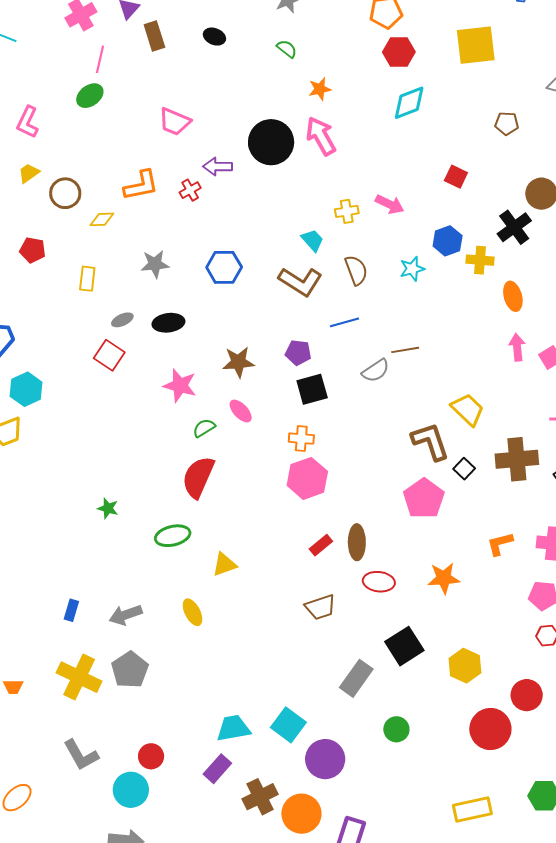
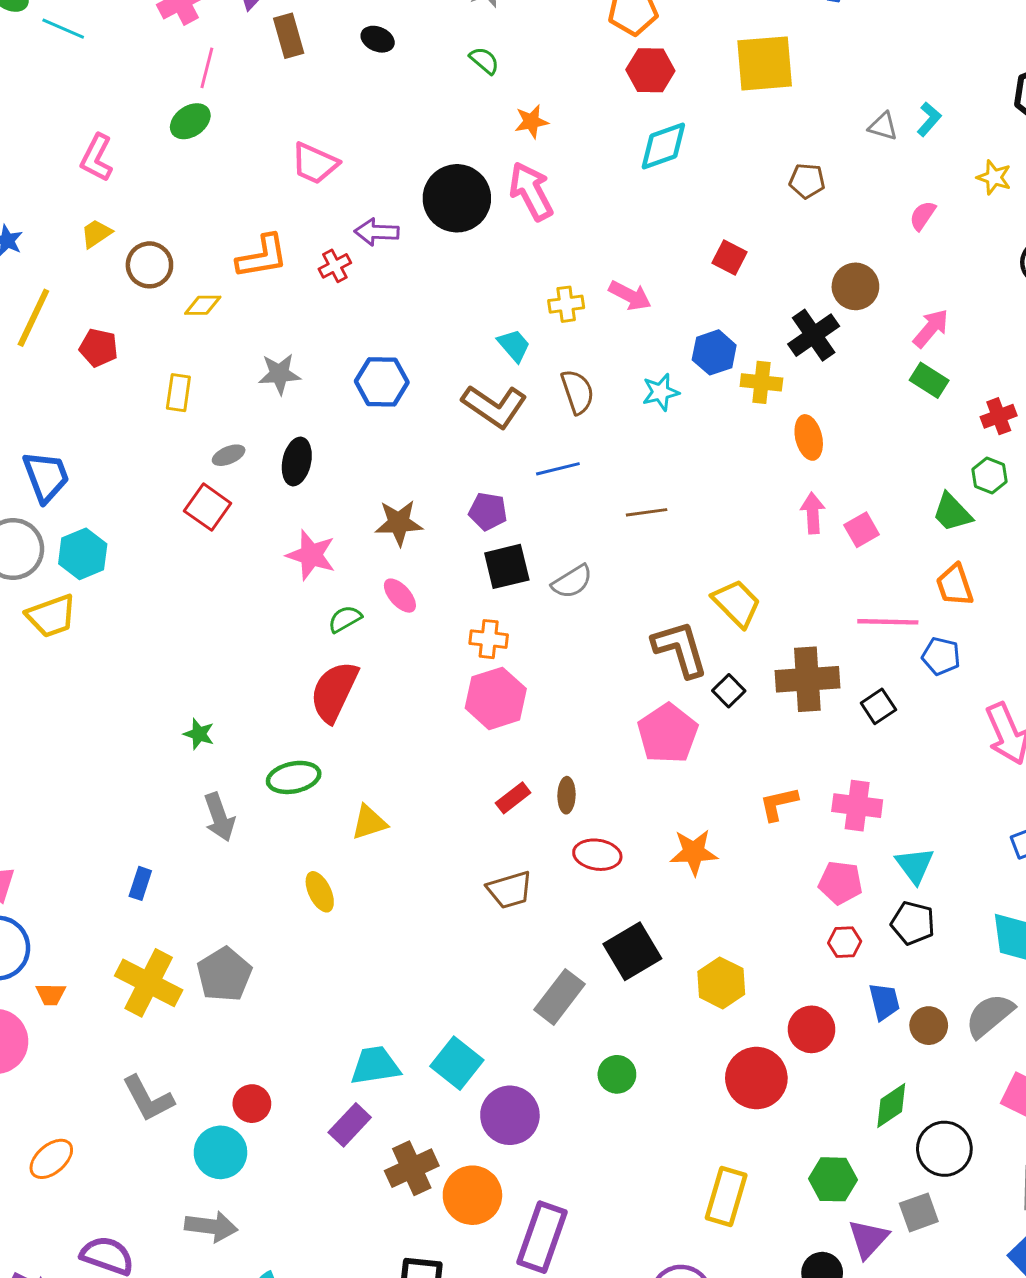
black ellipse: (168, 323) -> (297, 461), turned -72
gray semicircle: (376, 371) -> (572, 582), moved
brown ellipse: (357, 542) -> (566, 795), size x0.7
gray arrow: (126, 615) -> (219, 817), moved, turned -92
yellow rectangle: (472, 809) -> (726, 1197), turned -63

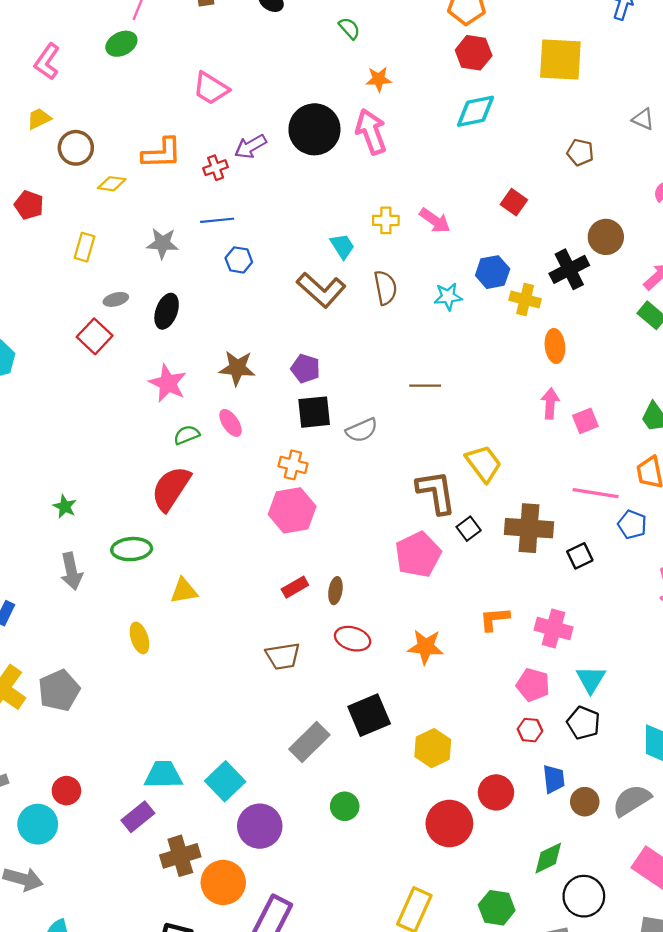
purple arrow: (377, 232) -> (250, 146), turned -40
blue hexagon: (382, 382) -> (239, 260), size x0.7
blue line: (558, 469) -> (217, 220), moved

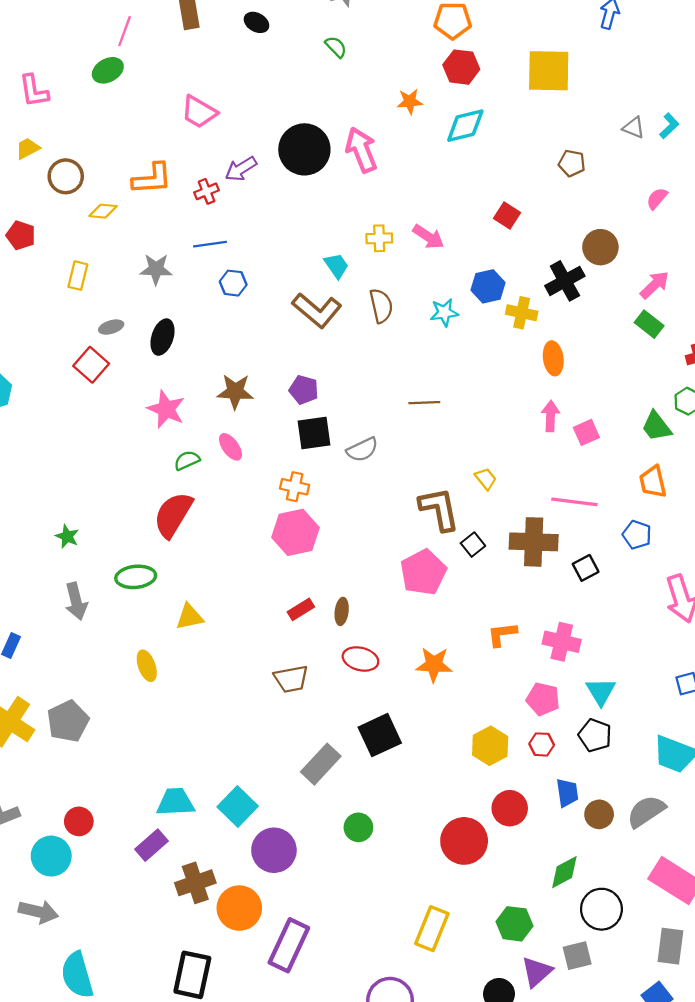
pink L-shape: (47, 62) -> (34, 91), turned -42
orange star: (379, 79) -> (410, 101), moved
yellow trapezoid: (484, 463) -> (486, 479), size x0.6
pink line: (596, 493) -> (574, 502), moved
yellow hexagon: (433, 748) -> (490, 746), moved

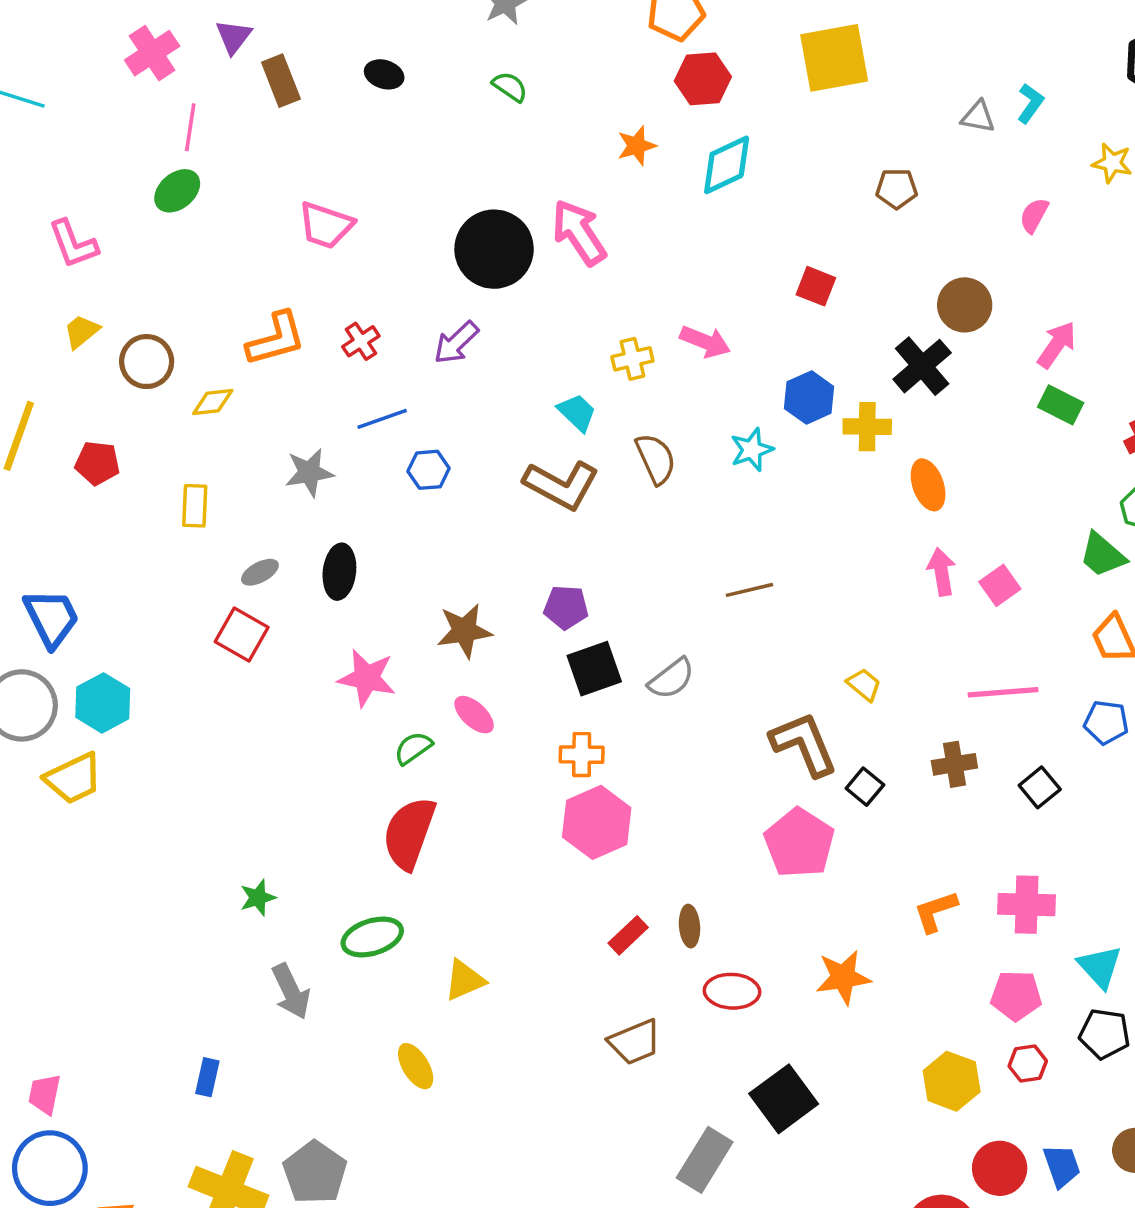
purple arrow: (241, 169) -> (456, 343), moved
green star: (67, 536) -> (258, 898), turned -30
brown cross: (534, 542) -> (954, 764), size x0.6
blue trapezoid: (567, 793) -> (1062, 1166), moved

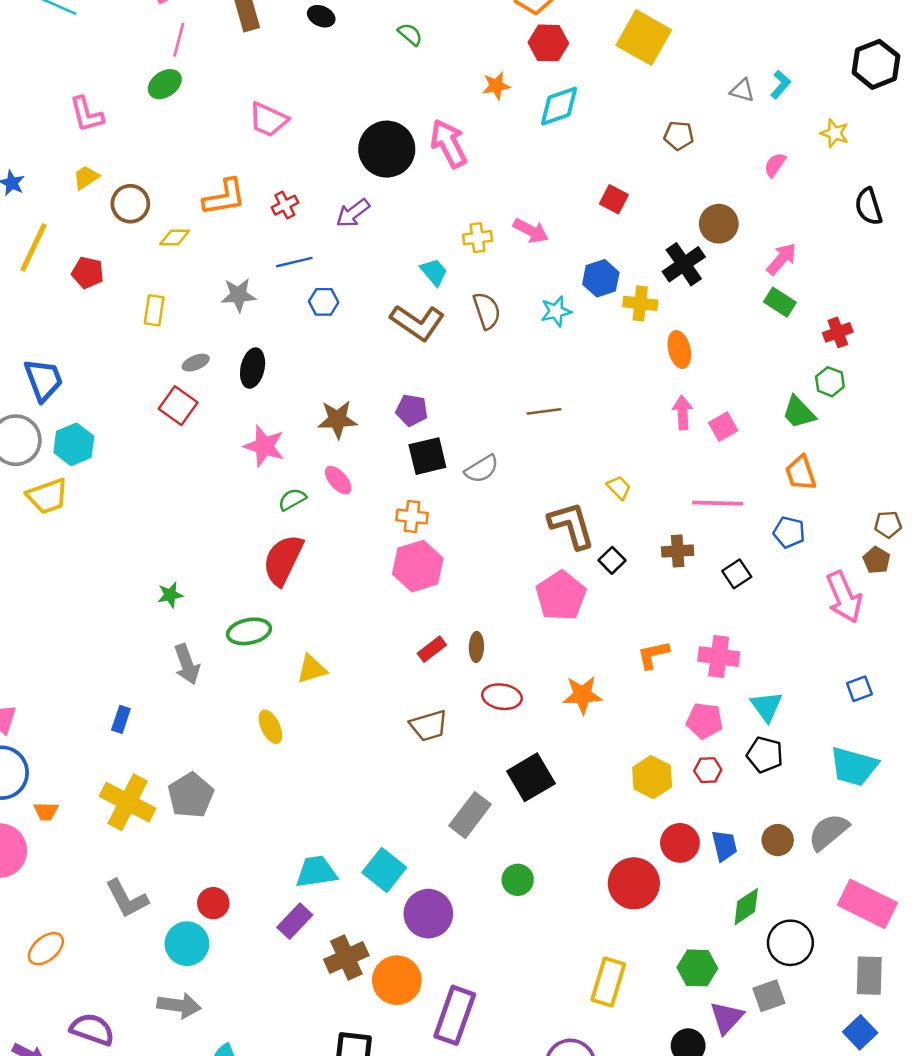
yellow square: (834, 58) -> (644, 38), turned 34

